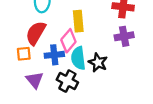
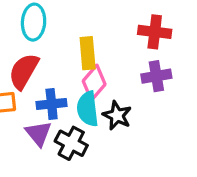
pink diamond: (68, 41) -> (94, 83), moved
purple triangle: (35, 80) -> (38, 133), moved

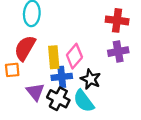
yellow rectangle: (88, 53) -> (54, 57), moved
blue cross: (52, 104) -> (62, 77), moved
cyan semicircle: (88, 109) -> (84, 101), moved, turned -30

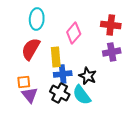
pink diamond: (74, 56) -> (74, 33), moved
orange square: (12, 70) -> (24, 82), moved
purple triangle: (35, 92) -> (30, 95), moved

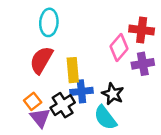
pink diamond: (74, 33) -> (119, 48), moved
orange square: (24, 82) -> (33, 101), turned -32
black cross: (60, 93) -> (63, 105), moved, turned 30

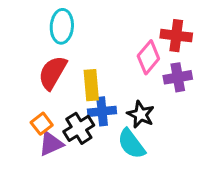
purple triangle: (40, 118) -> (51, 144), turned 45

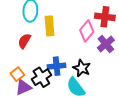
red semicircle: (53, 73) -> (24, 41), size x0.7
purple cross: (178, 77) -> (106, 44), turned -30
yellow rectangle: (91, 85) -> (50, 26), moved

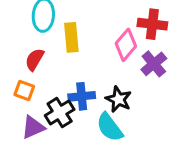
orange square: (17, 74) -> (24, 90), moved, turned -32

